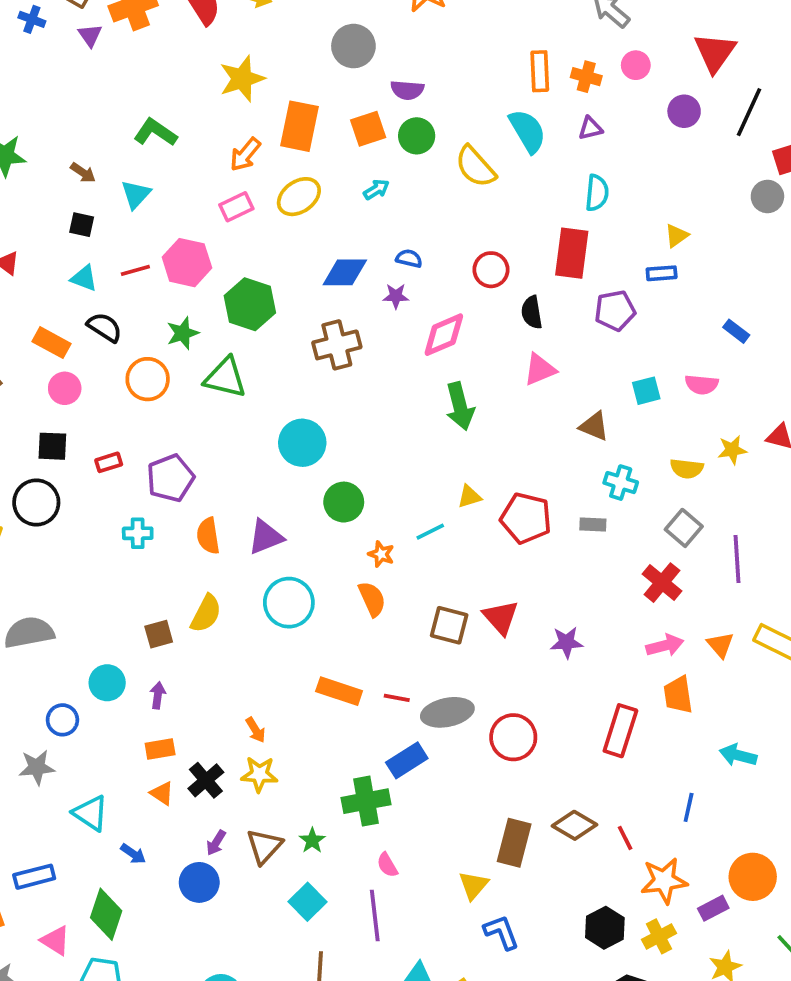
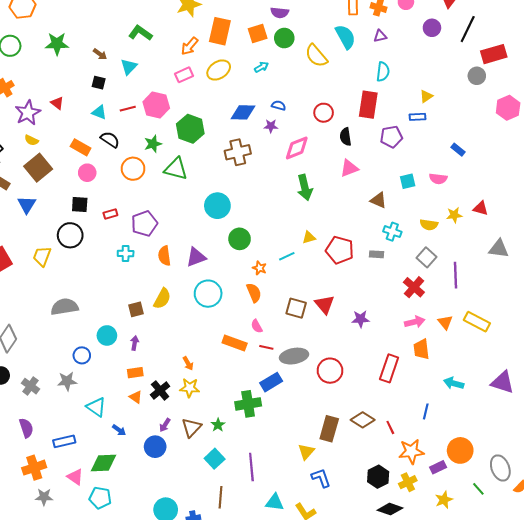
pink semicircle: (387, 865) -> (257, 326), moved
green diamond: (106, 914) -> (103, 463), turned 68

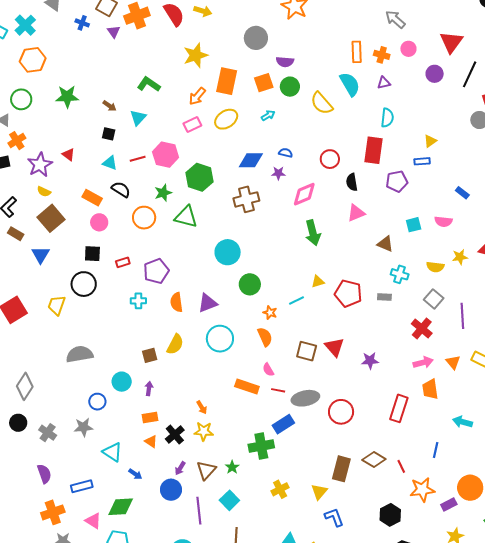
purple line: (251, 467) -> (199, 511), moved
yellow cross: (408, 482) -> (280, 489), moved

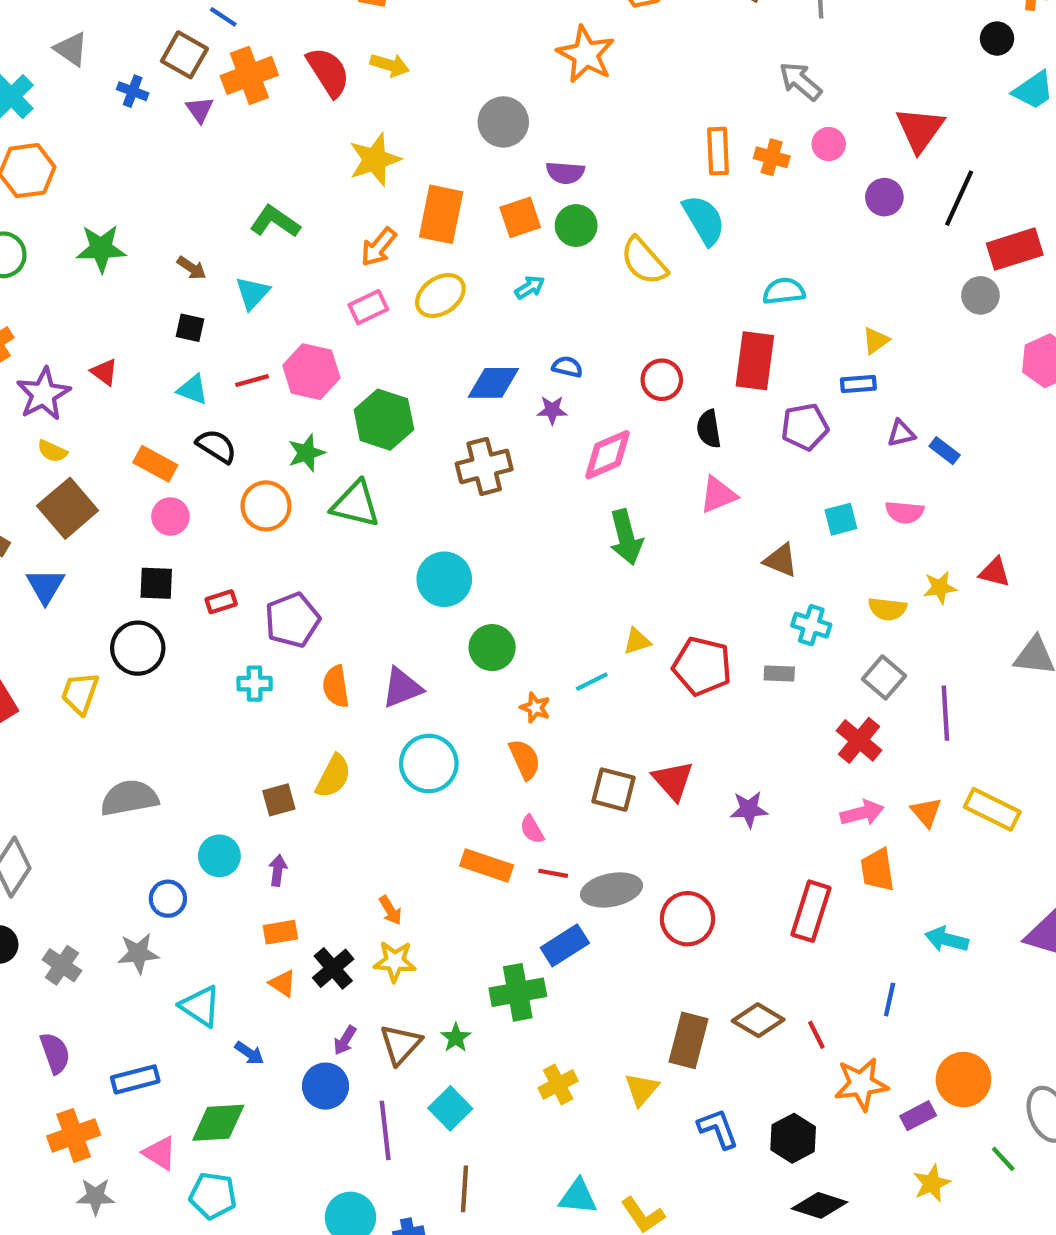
purple triangle: (384, 83) -> (901, 433), moved
cyan semicircle: (387, 118) -> (784, 291), turned -102
blue L-shape: (334, 517) -> (718, 1129), moved

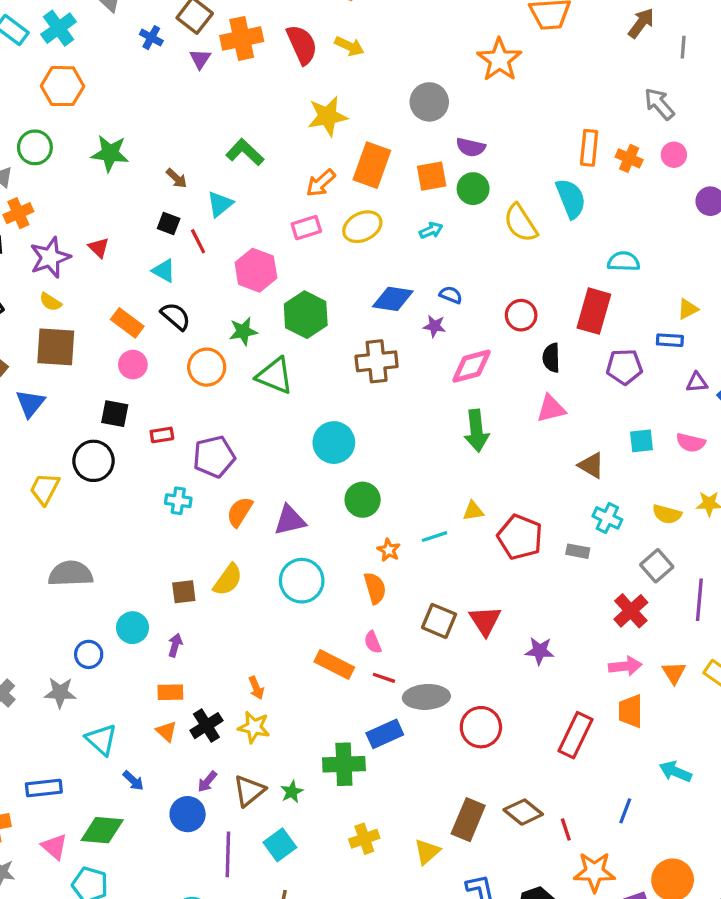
red line: (252, 381) -> (198, 241), moved, turned 70
brown square: (68, 508) -> (56, 347), turned 36
orange semicircle: (336, 686) -> (240, 512), turned 32

